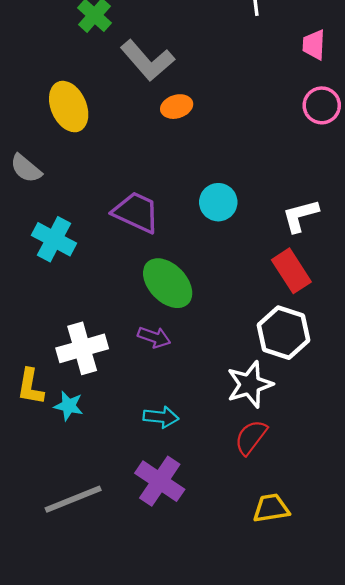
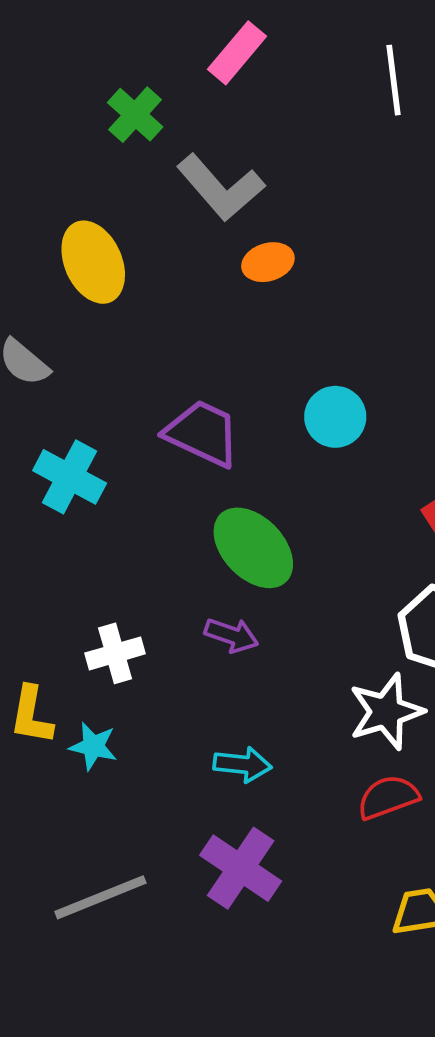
white cross: (82, 348) -> (115, 653), size x0.7
red semicircle: (251, 437) -> (388, 797), turned 33

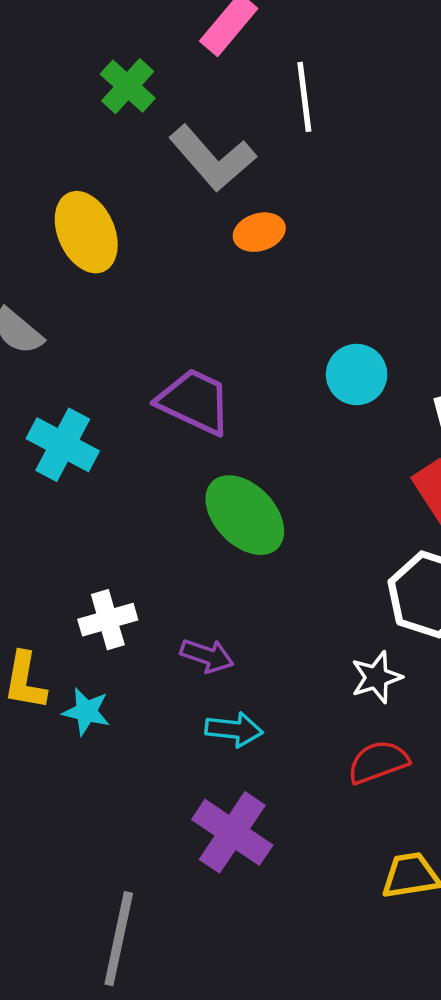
white line: (394, 80) -> (304, 97), moved
cyan circle: (335, 417) -> (357, 374), moved
purple arrow: (232, 635) -> (207, 656), moved
white star: (386, 712) -> (376, 677), size x0.7
gray line: (100, 897) -> (119, 939), moved, turned -56

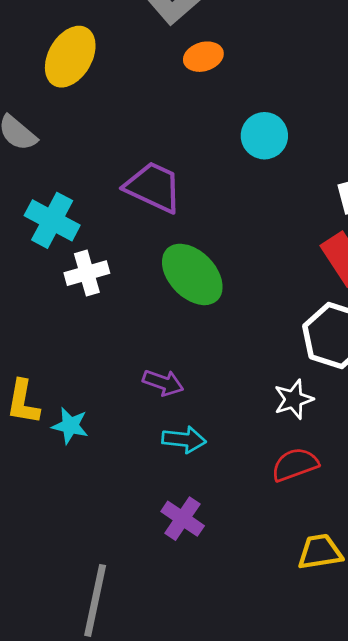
yellow ellipse: (86, 232) -> (70, 57), turned 54
cyan circle: (357, 374) -> (264, 136), moved
white cross: (108, 620) -> (87, 273), moved
purple cross: (232, 832) -> (183, 519), size x0.7

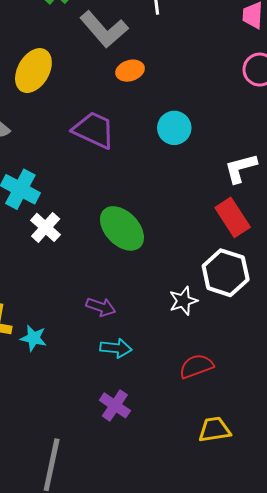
purple trapezoid: (153, 187) -> (94, 130), moved
white cross: (87, 273) -> (46, 227), turned -32
white star: (294, 399) -> (183, 301), moved

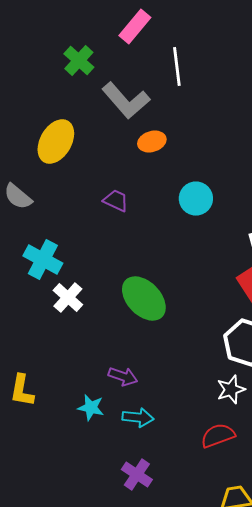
purple trapezoid: (94, 130) -> (116, 200), size x0.6
white star: (183, 301) -> (231, 390), moved
cyan star: (33, 338) -> (91, 408), moved

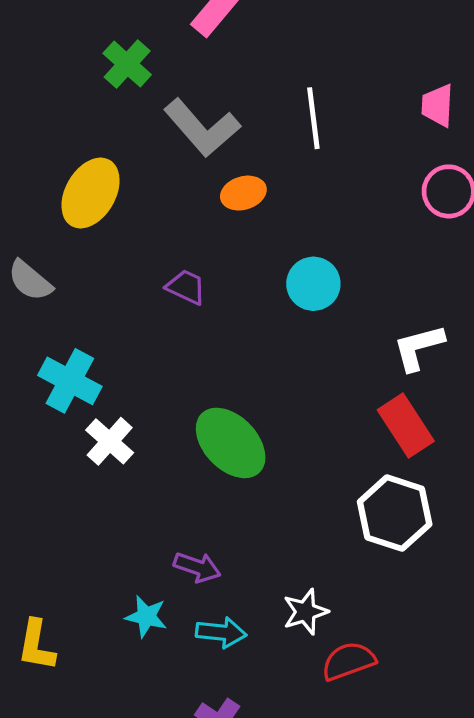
white line: (177, 66) -> (313, 118), moved
yellow L-shape: (22, 390) -> (36, 645), moved
white star: (231, 390) -> (305, 612), moved

